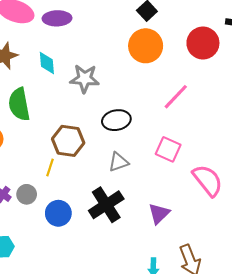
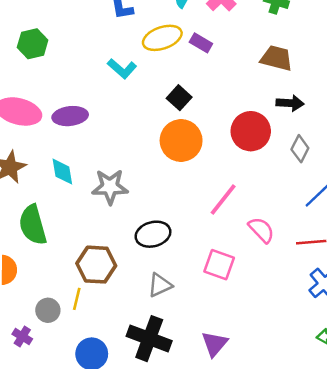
pink semicircle: (208, 180) -> (261, 230), moved, size x0.7
gray circle: (27, 194) -> (48, 310), moved
black cross: (106, 205) -> (149, 339), turned -32

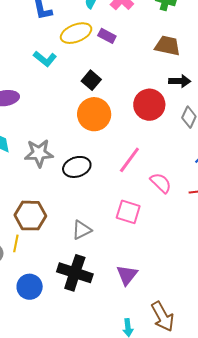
black ellipse: (153, 234) -> (77, 167), moved

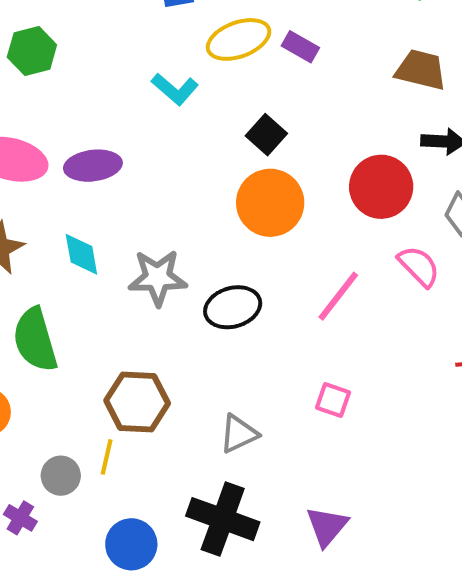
pink semicircle: (161, 183) -> (419, 266), moved
pink square: (128, 212) -> (333, 400), size x0.7

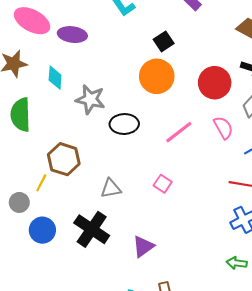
gray circle: (61, 476) -> (19, 202), moved

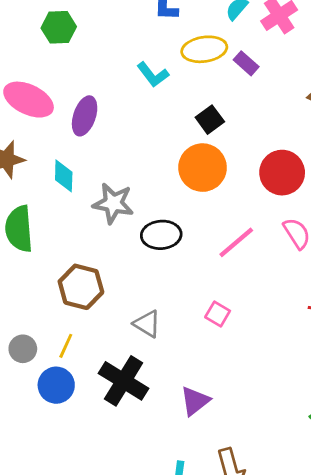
purple ellipse: (72, 35) -> (85, 116), turned -76
yellow line: (41, 183) -> (66, 346), moved
gray triangle: (111, 188) -> (147, 324), turned 45

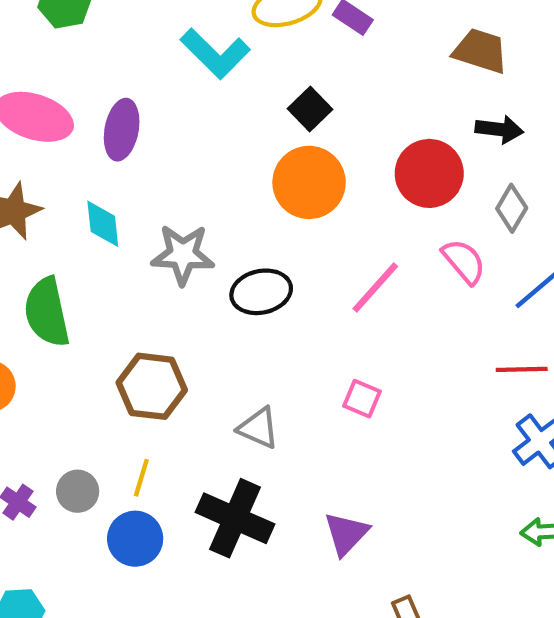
cyan L-shape: (153, 75) -> (215, 54), size x1.4

